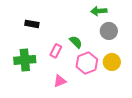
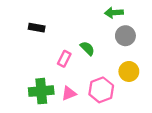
green cross: (25, 60) -> (41, 91), moved
pink hexagon: (87, 63) -> (101, 90), moved

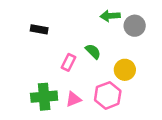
green arrow: (114, 13) -> (110, 16), moved
gray circle: (125, 36) -> (135, 26), moved
yellow circle: (129, 71) -> (125, 70), moved

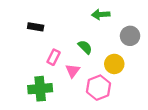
gray circle: (135, 26) -> (130, 36), moved
pink rectangle: (69, 62) -> (54, 57), moved
pink triangle: (73, 99) -> (73, 71), moved, turned -32

